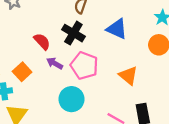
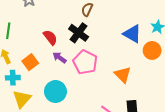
blue triangle: (117, 29) -> (132, 34), moved
cyan circle: (71, 99) -> (55, 92), moved

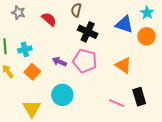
black cross: (79, 33) -> (88, 32), moved
red semicircle: (50, 37) -> (49, 19), moved
cyan cross: (13, 78) -> (25, 49), moved

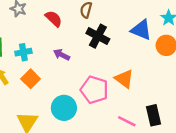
pink pentagon: (85, 61) -> (94, 90), moved
purple arrow: (59, 62) -> (62, 55), moved
orange triangle: (123, 65) -> (124, 79), moved

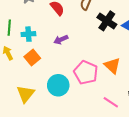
black cross: (98, 36) -> (107, 21), moved
purple arrow: (62, 55) -> (61, 40), turned -56

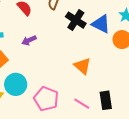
pink pentagon: (86, 72) -> (46, 99), moved
cyan circle: (58, 85) -> (16, 84), moved

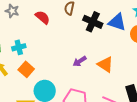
purple arrow: (29, 40) -> (80, 61), moved

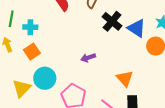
orange triangle: (105, 64) -> (125, 78), moved

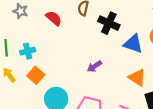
blue triangle: (137, 28) -> (133, 44), moved

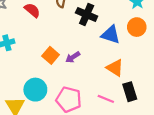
orange square: (36, 75) -> (51, 55), moved

